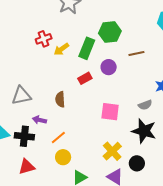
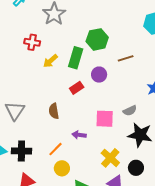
red cross: (44, 39) -> (32, 42), moved, turned 35
gray triangle: (21, 96) -> (15, 111), turned -40
gray semicircle: (145, 105) -> (130, 111), moved
purple arrow: (39, 120) -> (79, 135), moved

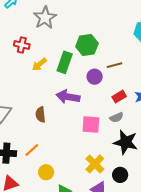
purple circle: (99, 75) -> (95, 77), moved
red rectangle: (77, 88) -> (119, 97), moved
purple arrow: (79, 135) -> (68, 97), moved, size x1.6
orange line: (56, 149) -> (32, 150), moved

